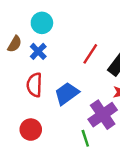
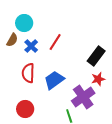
cyan circle: (42, 23) -> (24, 23), moved
red line: (90, 54) -> (55, 42), moved

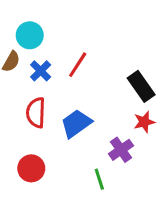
black rectangle: (96, 56) -> (141, 86), turned -72
purple cross: (83, 97) -> (121, 150), size x0.7

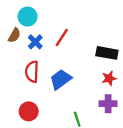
black rectangle: (141, 86) -> (107, 53), turned -45
purple cross: (121, 150) -> (108, 104), moved, turned 35

